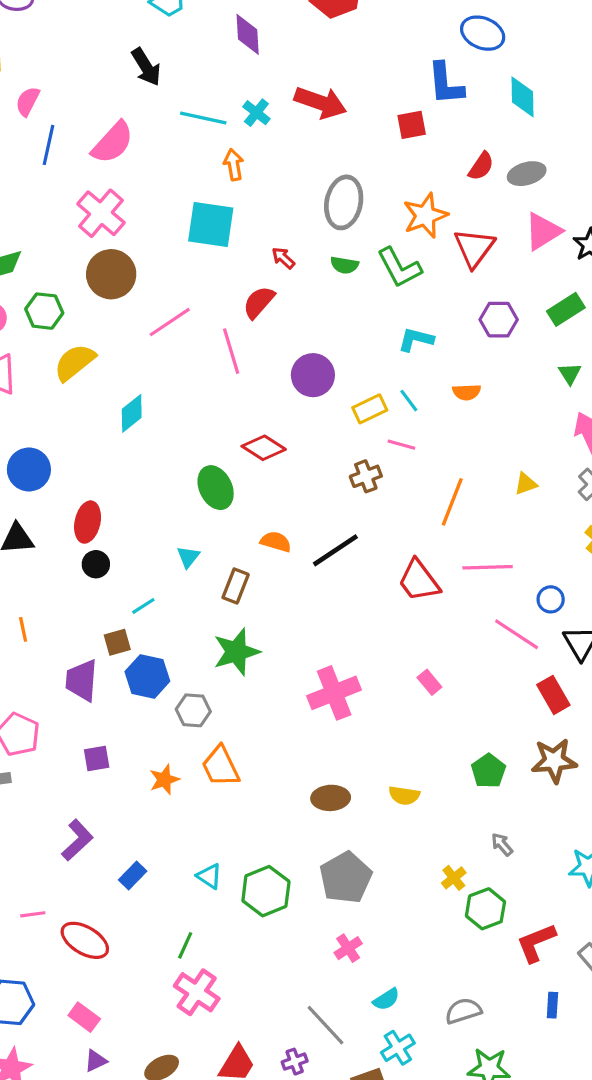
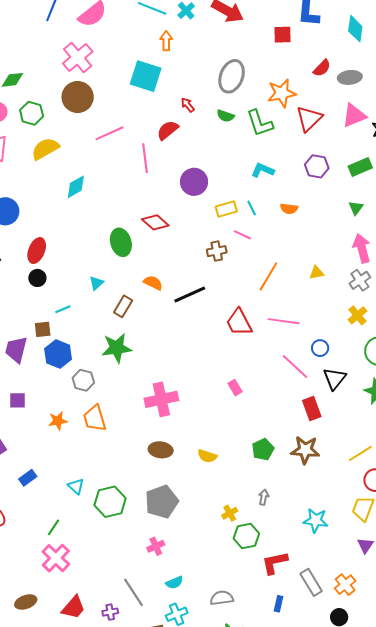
pink cross: (334, 693) -> (161, 399), moved
gray arrow: (502, 844) -> (264, 497), turned 42

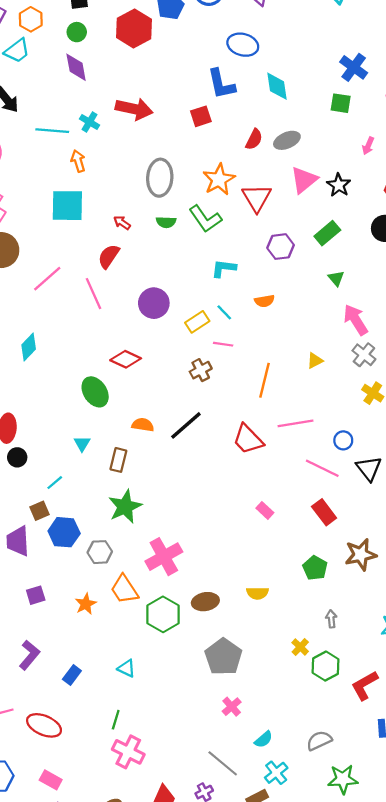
pink cross: (161, 399) -> (164, 557), moved
red rectangle: (312, 408) -> (324, 512), moved
green hexagon: (110, 502) -> (163, 614), moved

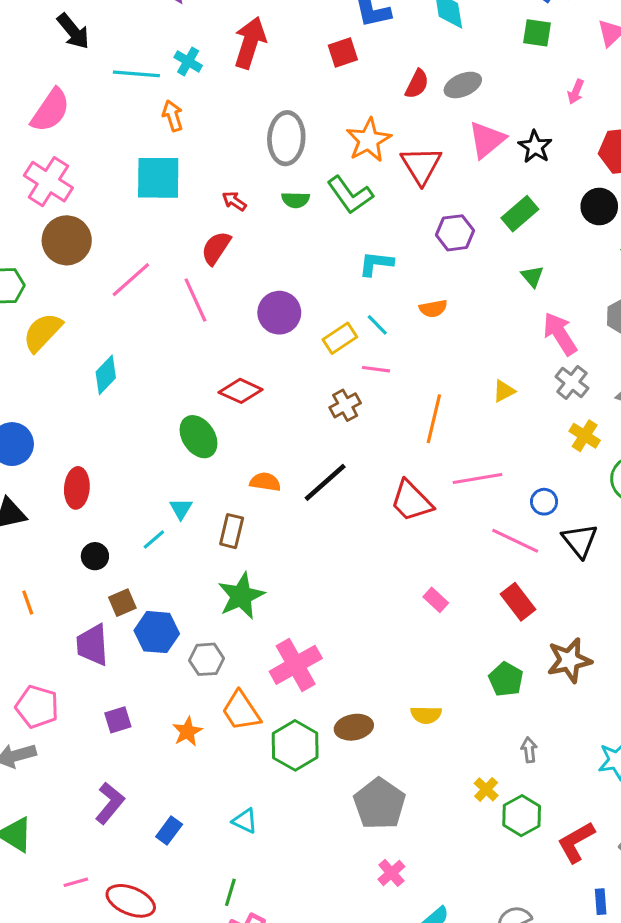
red arrow: (134, 109) -> (250, 43), turned -84
black circle: (17, 457) -> (95, 556), moved
cyan line: (55, 483) -> (154, 539), moved

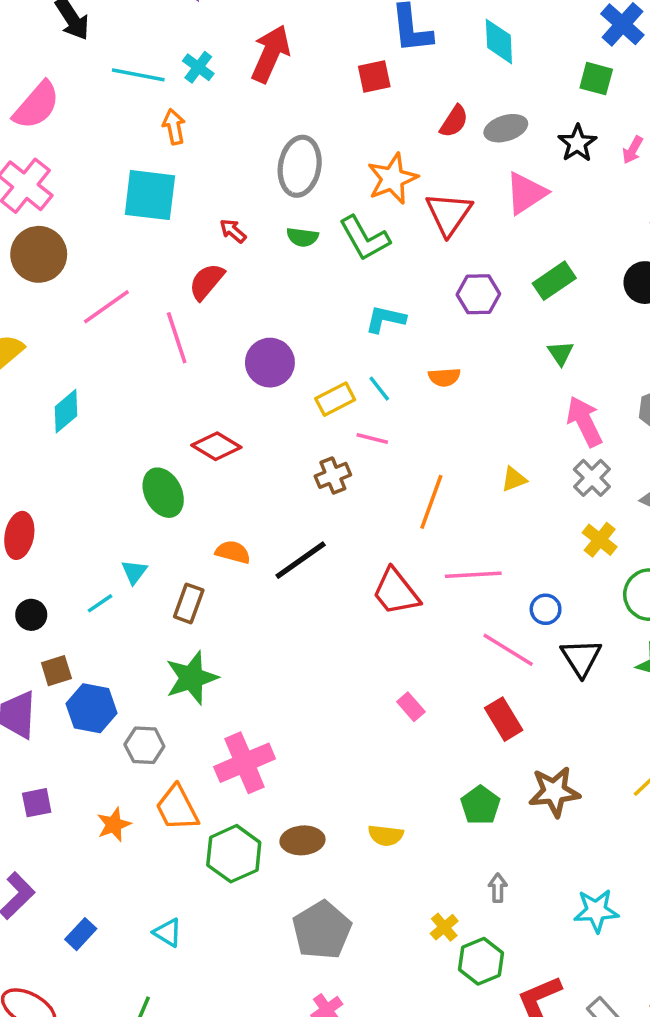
black star: (535, 147) -> (577, 143), moved

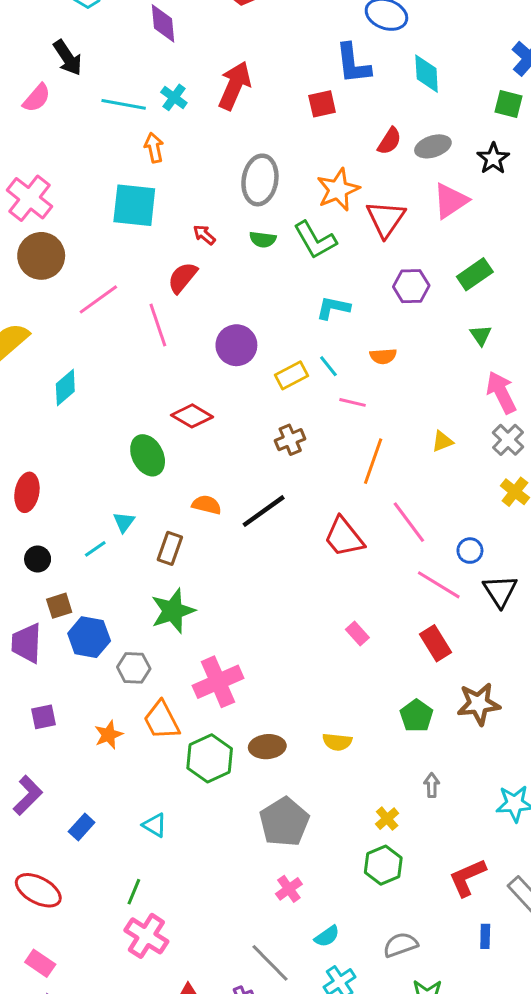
pink semicircle: (37, 105) -> (37, 98), moved, size x0.7
pink line: (372, 438) -> (353, 402), moved
pink line: (473, 575) -> (409, 522), turned 57
green hexagon: (481, 961) -> (383, 865), moved

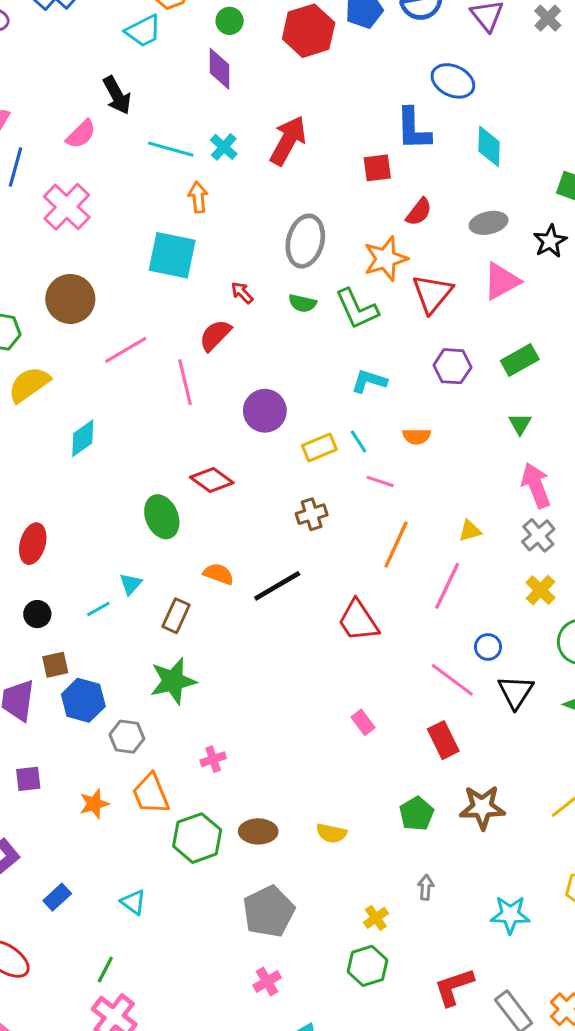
red semicircle: (389, 141) -> (419, 212), moved
pink cross: (30, 198) -> (67, 207), moved
pink line: (409, 522) -> (447, 586), moved, turned 57
pink cross: (218, 682) -> (213, 759), size x0.5

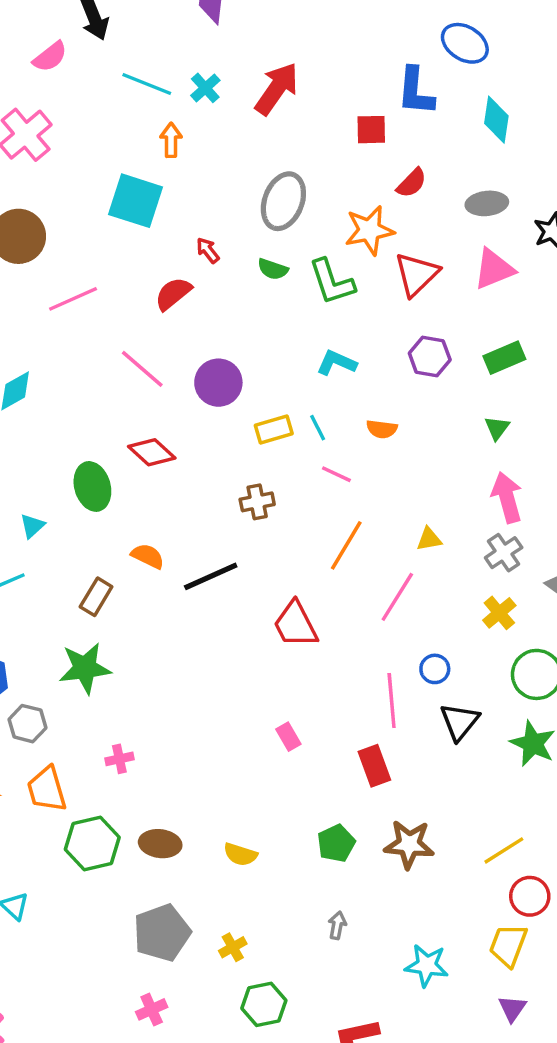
pink line: (185, 382) -> (142, 369), moved, turned -42
cyan triangle: (131, 584) -> (32, 526), moved
pink line: (452, 680) -> (392, 700), turned 42
yellow cross: (376, 918) -> (233, 947), moved

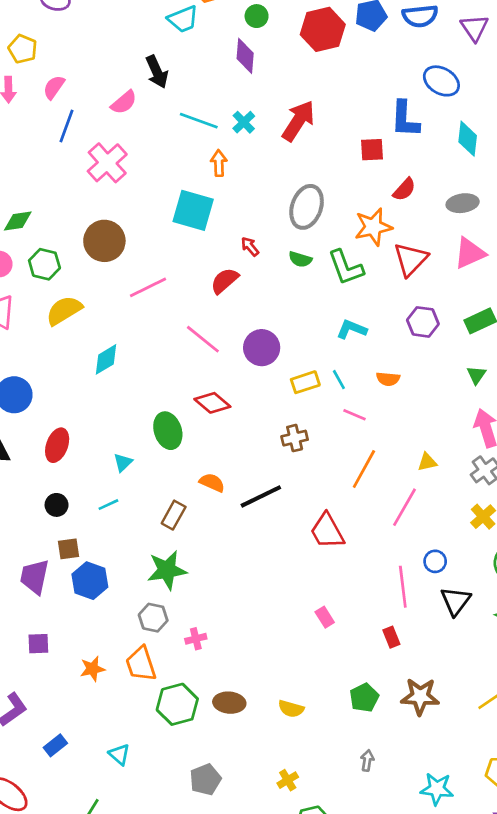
gray hexagon: (27, 724) -> (153, 618), moved
red rectangle: (374, 766) -> (391, 637), size x0.7
gray pentagon: (162, 933) -> (205, 779), moved, size x0.7

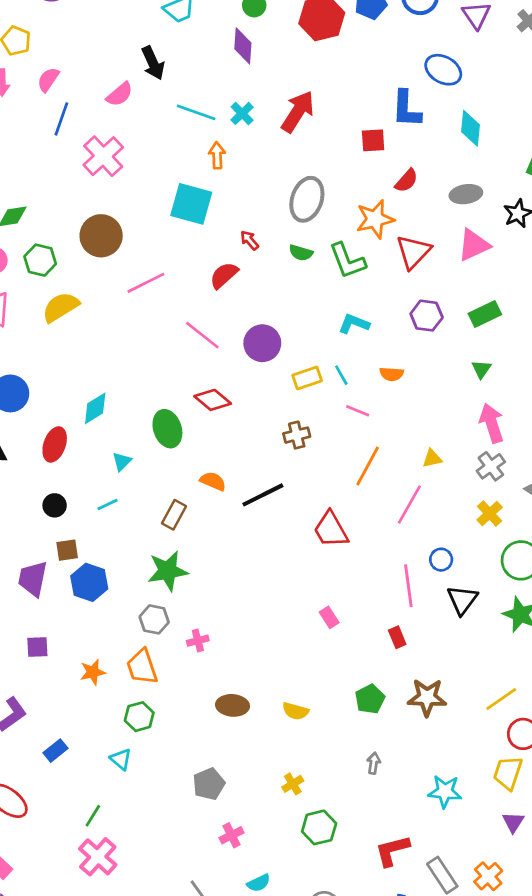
cyan diamond: (106, 359) -> (95, 408), moved
green hexagon: (177, 704) -> (139, 717), moved, size x0.7

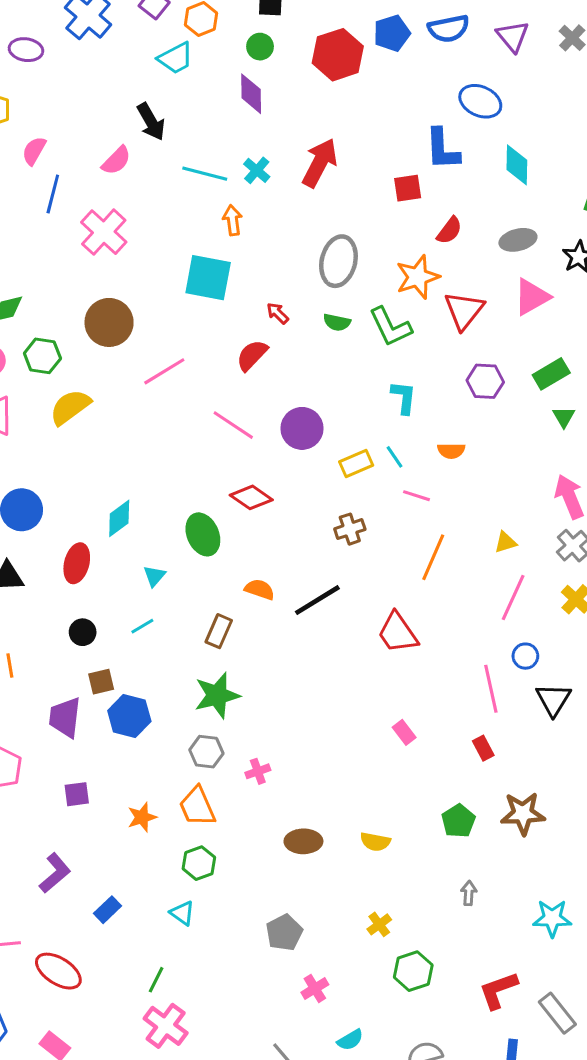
cyan L-shape: (354, 324) -> (404, 397), turned 80
green triangle: (481, 369) -> (564, 417), moved
pink line: (409, 505) -> (513, 598), moved

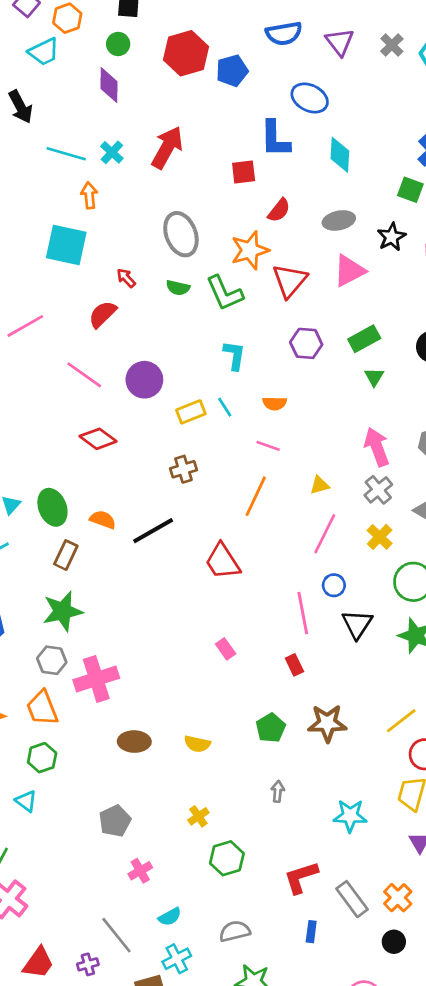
blue pentagon: (392, 33) -> (232, 71), moved
gray ellipse: (338, 261) -> (181, 234), turned -36
pink line: (416, 496) -> (268, 446), moved
green ellipse: (203, 534) -> (52, 507), moved
pink cross: (258, 771) -> (96, 679), size x2.0

